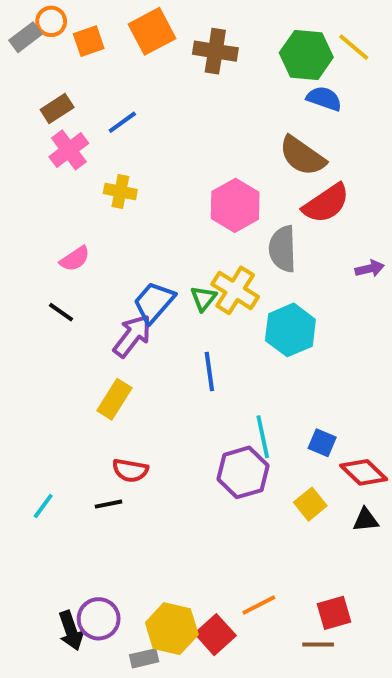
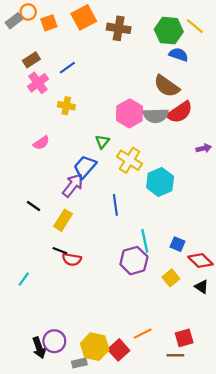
gray semicircle: (283, 249) -> (156, 116), moved, turned -90
green triangle: (203, 298) -> (102, 142), moved
black line: (61, 312) -> (34, 206), moved
black line: (108, 504) -> (60, 251), moved, turned 32
black triangle: (366, 520) -> (201, 287), turned 40

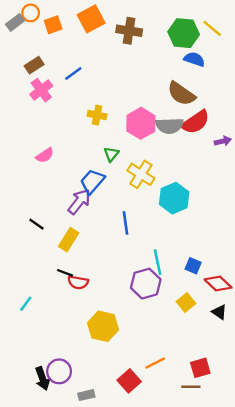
yellow cross: (66, 106) -> (97, 115), moved
purple arrow: (204, 148) -> (223, 141), moved
yellow hexagon: (95, 347) -> (103, 326), moved

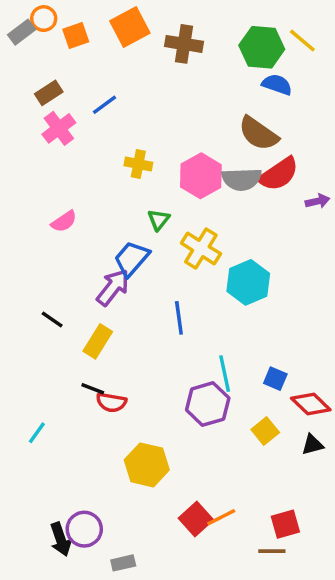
black triangle: (219, 312) -> (312, 445), turned -49
red square: (129, 381) -> (196, 519), moved

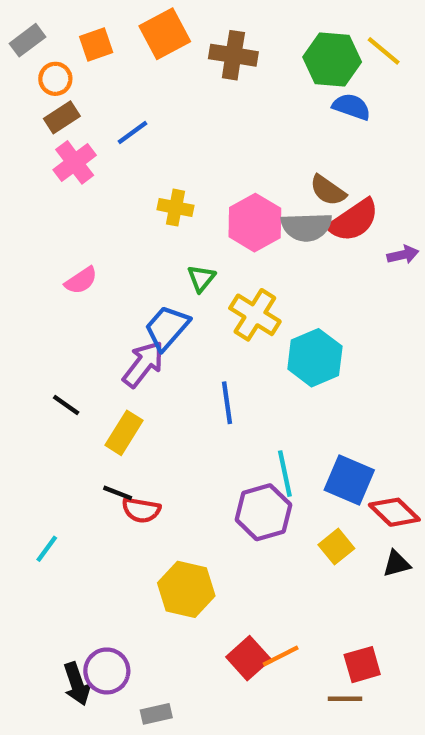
orange circle: (44, 19) -> (55, 79), moved
brown semicircle: (258, 134) -> (328, 190), moved, size x0.7
blue square: (275, 379) -> (349, 480), size x1.6

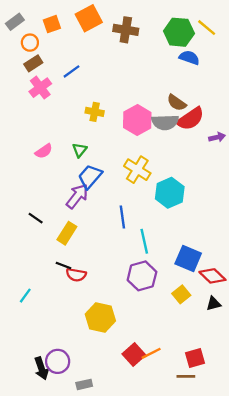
green triangle: (201, 278) -> (80, 150), moved
cyan line: (285, 474) -> (144, 241), moved

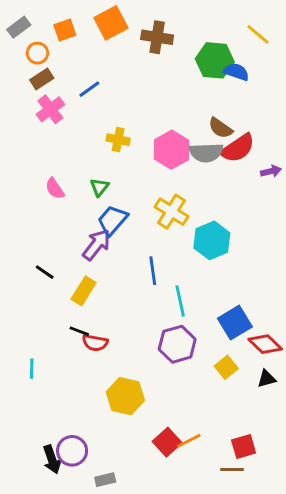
green hexagon: (179, 32) -> (215, 60), moved
pink semicircle: (44, 151) -> (55, 189), turned 90
blue square: (188, 259) -> (235, 323), turned 36
cyan line: (25, 296) -> (32, 369), turned -35

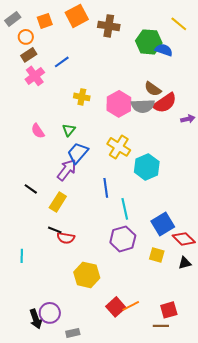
yellow square: (226, 367) -> (157, 255), turned -35

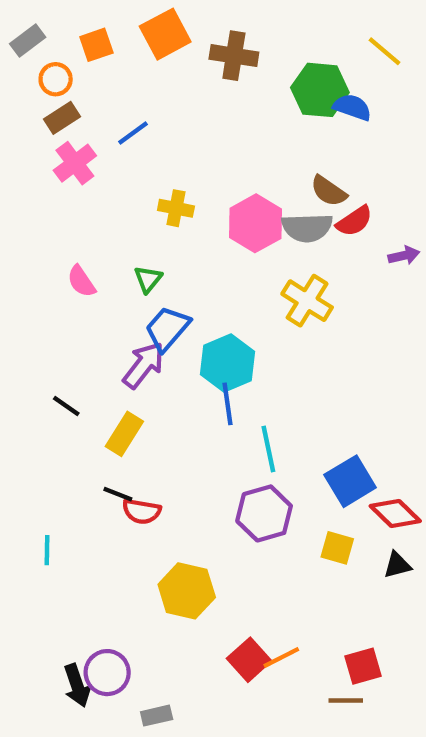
red semicircle: (165, 103) -> (354, 221), size x0.7
yellow cross: (119, 147) -> (307, 301), moved
cyan hexagon: (147, 167) -> (228, 363), moved

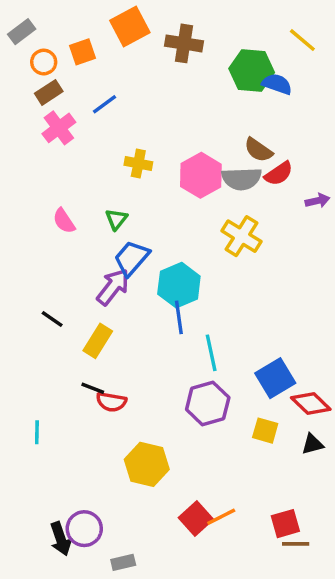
orange square: (96, 45) -> (83, 52), moved
brown line: (346, 701) -> (296, 544), moved

